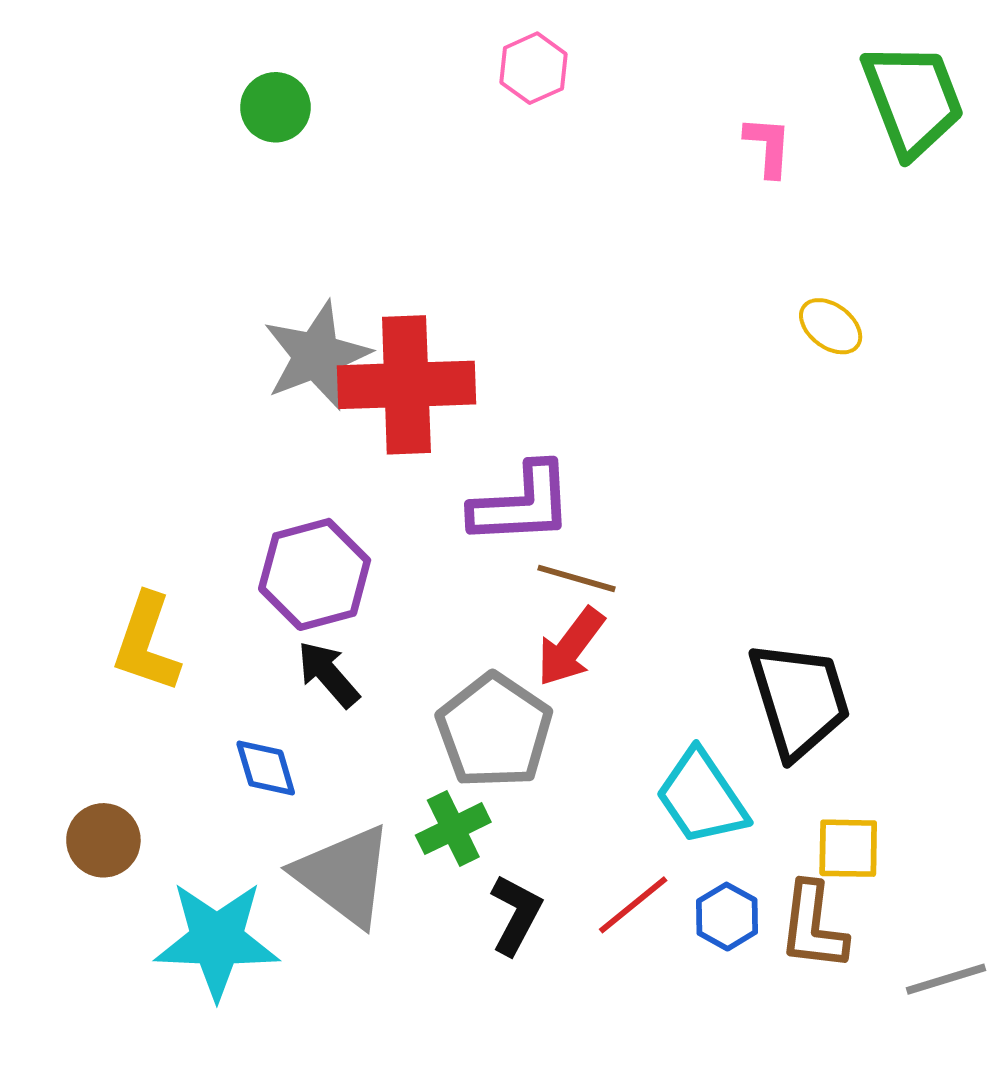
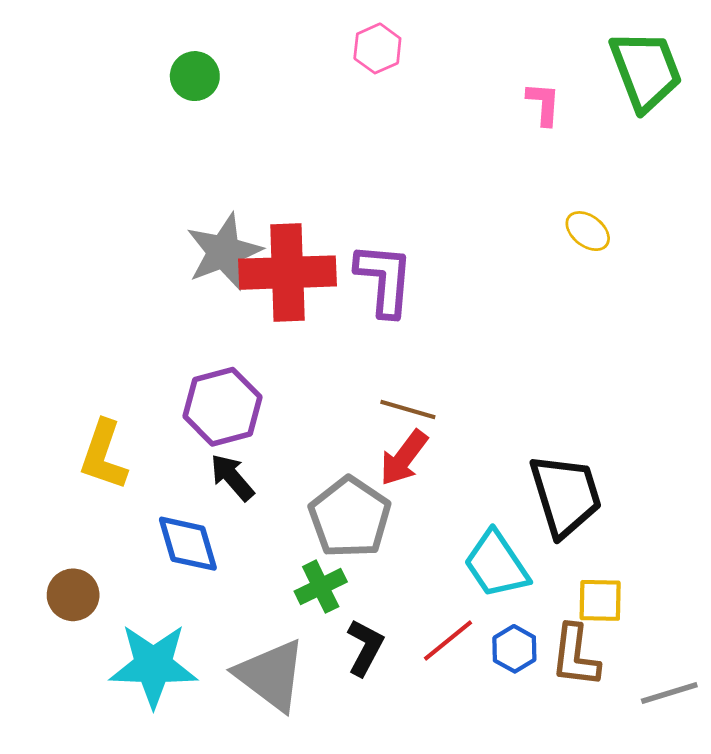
purple L-shape: (522, 504) -> (384, 279), moved, turned -82
blue diamond: (266, 768) -> (188, 544), size x1.4
gray triangle: (344, 876) -> (271, 675), moved

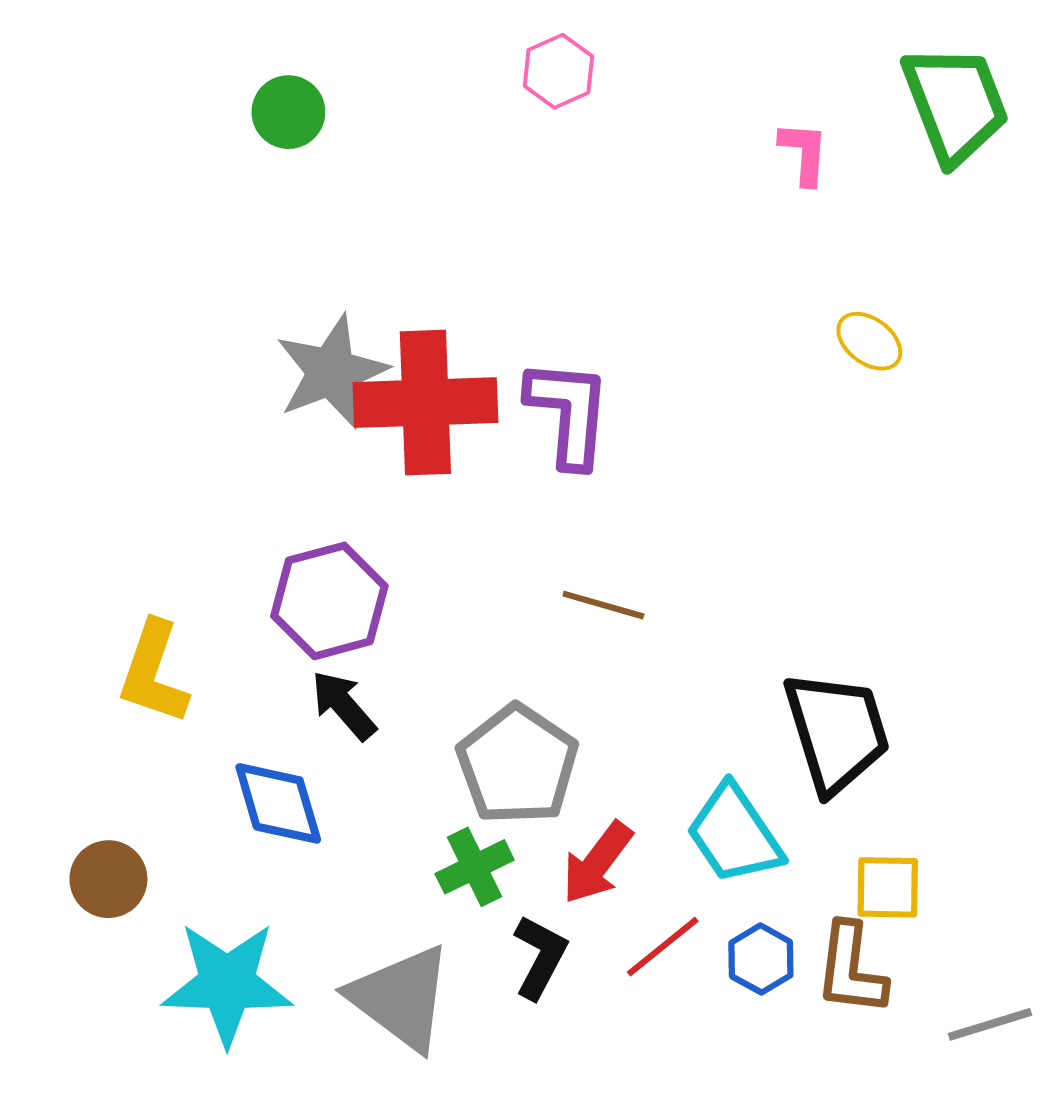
red arrow: (404, 458) -> (597, 863), moved

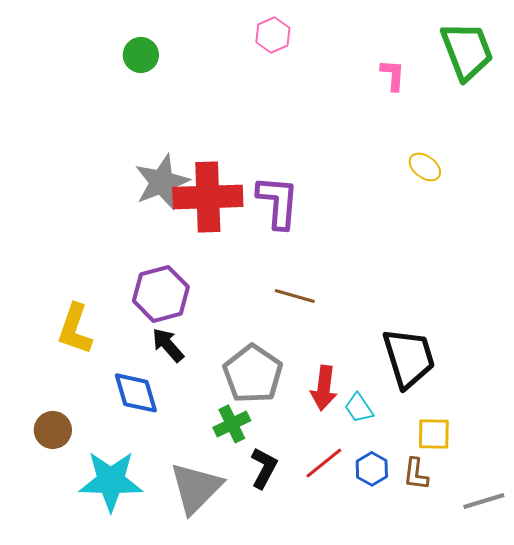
cyan trapezoid: (734, 834) -> (359, 408), size x0.6
red arrow: (597, 863) -> (324, 388), moved, turned -30
brown L-shape: (851, 969) -> (416, 474), size x0.7
gray triangle: (401, 998) -> (196, 488), turned 38

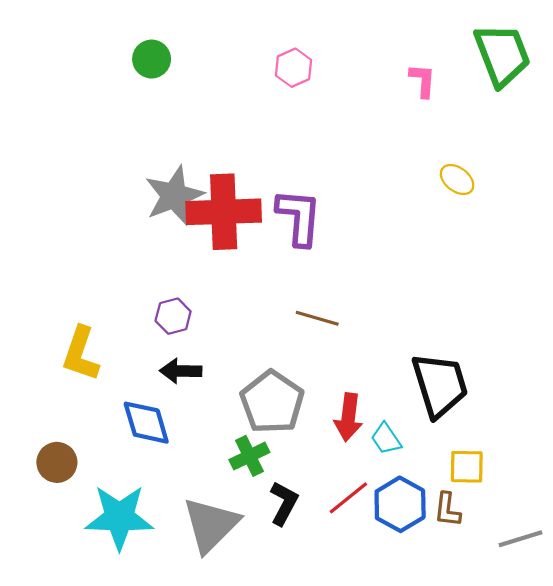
pink hexagon: (273, 35) -> (294, 68), moved
purple hexagon: (161, 294) -> (173, 316), size x0.6
black arrow: (168, 345) -> (181, 371), turned -48
blue hexagon: (372, 469) -> (400, 504), size x1.5

